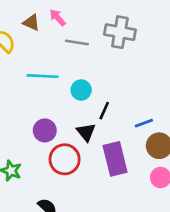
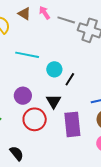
gray line: (77, 42) -> (66, 20), moved
black line: (104, 111) -> (70, 79), moved

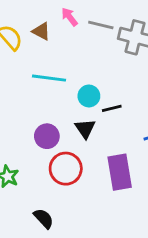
brown triangle: (24, 14) -> (41, 31), moved
black line: (70, 79) -> (112, 108), turned 48
black triangle: (54, 101) -> (85, 129), moved

